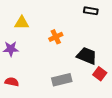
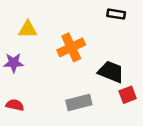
orange cross: (56, 37) -> (71, 47), size x1.5
red square: (100, 74) -> (128, 95), turned 32

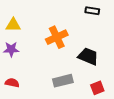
yellow triangle: (28, 29) -> (13, 25), moved
red square: (128, 95) -> (97, 88), moved

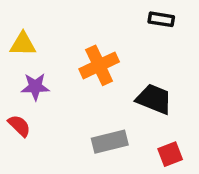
purple star: (11, 49) -> (35, 87), moved
red semicircle: (12, 83) -> (19, 126), moved, turned 32

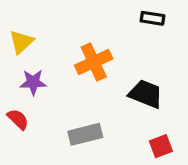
yellow triangle: (23, 44) -> (21, 42), turned -44
gray rectangle: (110, 142) -> (85, 134), moved

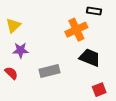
orange cross: (94, 62) -> (76, 30), moved
gray rectangle: (85, 134) -> (49, 71), moved

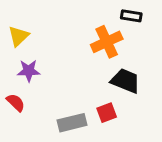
gray rectangle: (49, 71) -> (72, 123), moved
red square: (99, 90) -> (107, 113), moved

